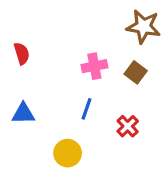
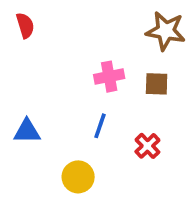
red semicircle: (22, 53) -> (25, 25), moved
brown square: (136, 72) -> (157, 84), turned -35

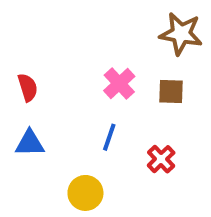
red semicircle: (25, 25) -> (28, 87), moved
pink cross: (109, 77) -> (119, 83), turned -32

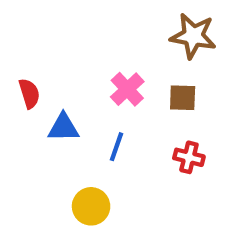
blue triangle: (30, 143) -> (63, 128), moved
red cross: (161, 159) -> (189, 157), moved, turned -32

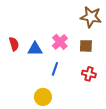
blue triangle: (63, 128) -> (35, 49), moved

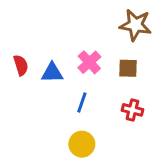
yellow circle: (43, 97) -> (82, 144), moved

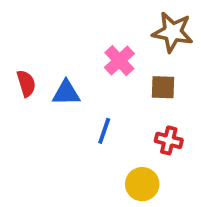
pink cross: (89, 62) -> (119, 61), moved
yellow circle: (82, 144) -> (142, 184), moved

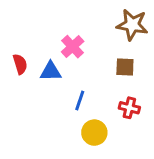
pink cross: (119, 61) -> (73, 47), moved
yellow circle: (142, 184) -> (94, 133), moved

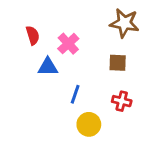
red semicircle: (20, 64) -> (33, 35), moved

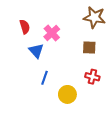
blue triangle: (48, 67) -> (36, 51), turned 49
blue line: (75, 94) -> (45, 78), moved

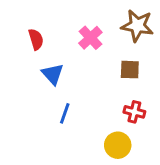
pink cross: (52, 33) -> (90, 38), moved
yellow circle: (67, 94) -> (118, 145), moved

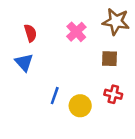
blue triangle: (53, 74) -> (24, 62), moved
yellow circle: (118, 145) -> (80, 106), moved

